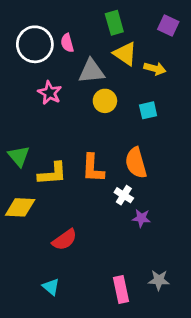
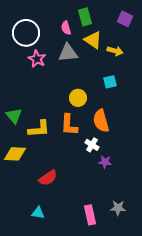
pink semicircle: (67, 43) -> (66, 28), moved
pink star: (50, 93) -> (37, 59), moved
yellow circle: (105, 101) -> (78, 98), moved
cyan triangle: (51, 287) -> (38, 213), turned -32

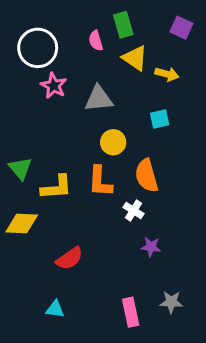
gray triangle: (68, 53) -> (99, 99), moved
purple star: (105, 162) -> (151, 247), moved

